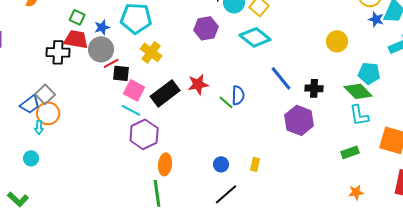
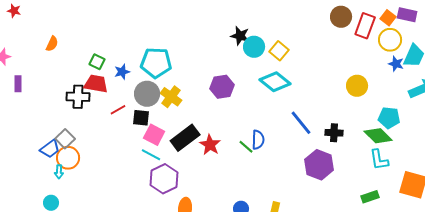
purple hexagon: (206, 28) -> (222, 87), moved
gray circle: (101, 49) -> (147, 94), moved
red line: (111, 63) -> (118, 110), moved
red star: (198, 84) -> (210, 145), moved, turned -30

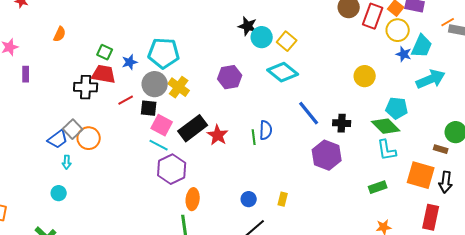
green line: (246, 147) -> (254, 137), turned 42
orange circle: (68, 158) -> (89, 138), moved

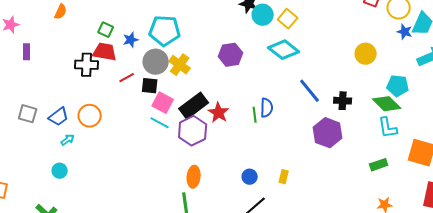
gray square: (73, 129) -> (28, 114), moved, turned -30
cyan arrow: (67, 162) -> (68, 140), turned -128
purple hexagon: (172, 169) -> (193, 131), moved

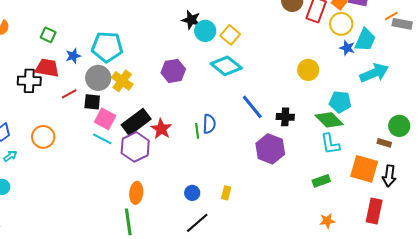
green square: (106, 30) -> (48, 35), moved
orange circle: (90, 116) -> (43, 137), moved

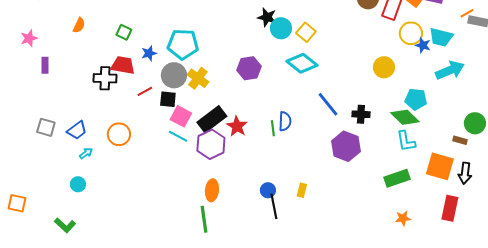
yellow circle: (341, 24) -> (411, 33), moved
cyan trapezoid: (365, 40) -> (441, 37), turned 80
green rectangle: (321, 181) -> (397, 178), size x1.4
black line: (197, 223) -> (274, 206), moved, turned -60

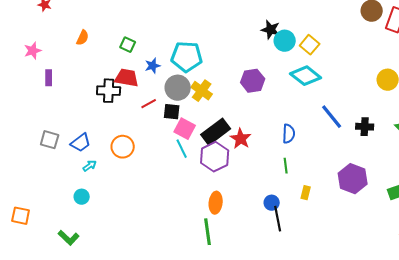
green line: (273, 128) -> (286, 166), moved
cyan line: (178, 136) -> (182, 149), turned 36
purple hexagon: (346, 146) -> (353, 179), moved
yellow rectangle: (302, 190) -> (306, 193), moved

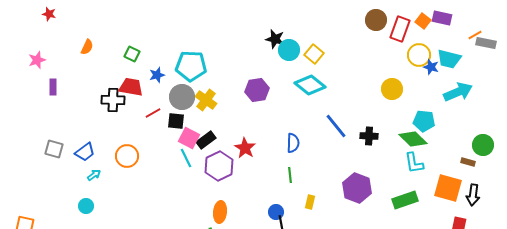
black rectangle: (216, 132) -> (206, 140), moved, size x0.7

